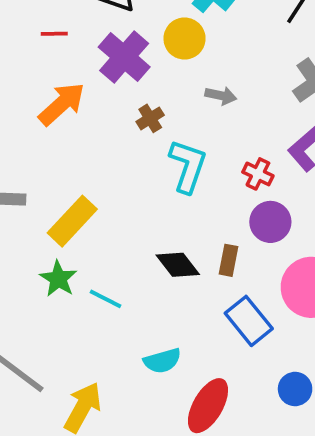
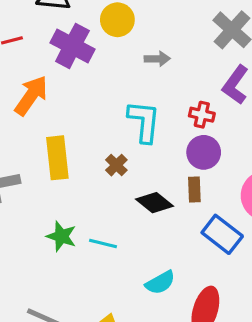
brown cross: (150, 118) -> (116, 165), moved
yellow rectangle: (72, 221) -> (57, 158), moved, turned -36
purple circle: (270, 222) -> (204, 152), moved

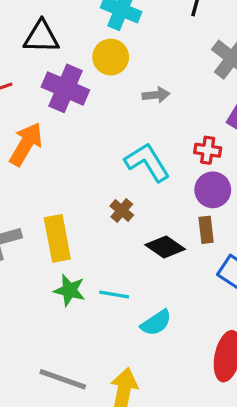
cyan L-shape: (144, 121) -> (147, 162), turned -33
yellow rectangle: (57, 158) -> (57, 238), moved
cyan semicircle: (160, 283) -> (156, 323), moved

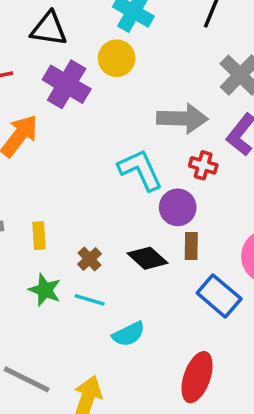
gray arrow: (156, 95) -> (182, 118), moved, size x1.8
purple circle: (213, 190) -> (178, 207), moved
brown cross: (122, 210) -> (90, 259), moved
yellow rectangle: (57, 238) -> (39, 236), size x0.6

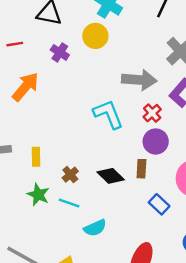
purple cross: (67, 84) -> (60, 52), size x0.6
red cross: (203, 165) -> (152, 113), turned 30
purple circle: (178, 207) -> (156, 142), moved
blue rectangle: (219, 296) -> (159, 204), size x0.7

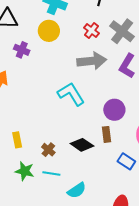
red cross: (152, 113) -> (91, 31), moved

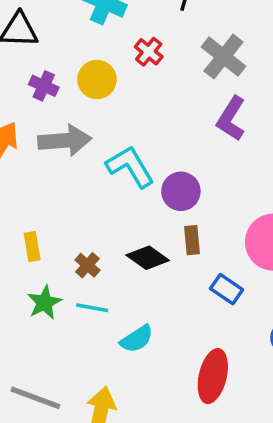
yellow circle: (49, 31) -> (97, 80), moved
red cross: (91, 31) -> (149, 52), moved
gray arrow: (92, 61) -> (65, 140), moved
purple circle: (114, 110) -> (181, 191), moved
green star: (25, 171) -> (44, 303), turned 30

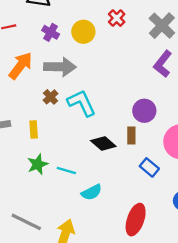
cyan L-shape: (130, 167) -> (82, 103), moved
purple circle: (181, 191) -> (144, 111), moved
brown cross: (87, 265) -> (51, 97), moved

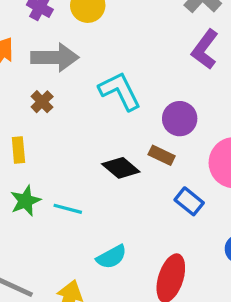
cyan L-shape: (82, 103) -> (120, 91), moved
brown rectangle: (131, 135) -> (162, 155), turned -63
cyan semicircle: (92, 192) -> (111, 257), moved

